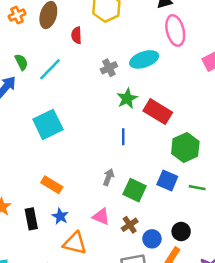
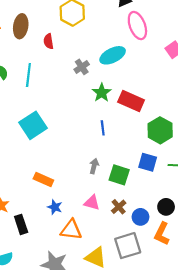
cyan line: (50, 69) -> (28, 75), turned -30
black rectangle: (31, 219) -> (21, 224), moved

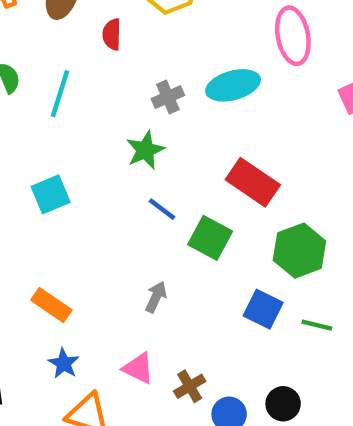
green star: (102, 93) -> (145, 150), moved
cyan square: (33, 125) -> (51, 194), size x0.7
blue line: (103, 128) -> (162, 209), moved, turned -56
green square: (119, 175) -> (210, 238), moved

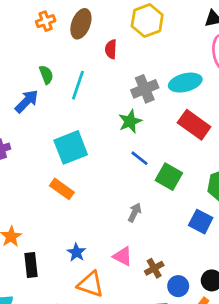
gray cross: (168, 97) -> (145, 89), size x1.4
red rectangle: (253, 182) -> (194, 125), moved
cyan square: (51, 194) -> (71, 147), size x1.4
orange rectangle: (51, 305) -> (62, 189), moved

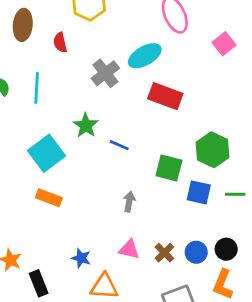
green star: (130, 121) -> (86, 126), moved
green square: (169, 177) -> (169, 168), moved
blue circle: (178, 286) -> (196, 252), moved

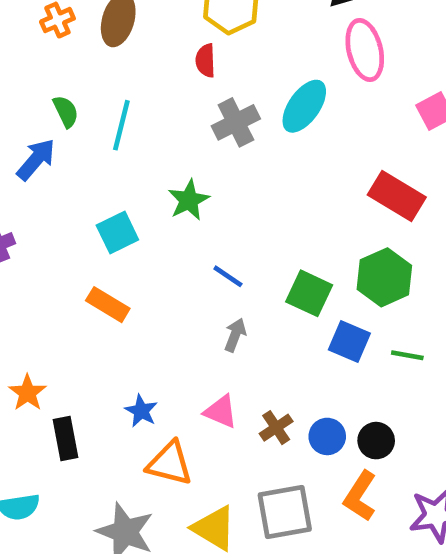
red semicircle: (60, 42) -> (205, 61), moved
cyan ellipse: (145, 56) -> (304, 106), turned -36
red rectangle: (165, 96) -> (397, 196), moved
blue line: (119, 145) -> (228, 276), moved
cyan square: (46, 153) -> (117, 232), size x0.7

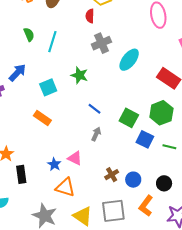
cyan ellipse: (304, 106) -> (129, 60), moved
blue arrow: (36, 159) -> (17, 73), moved
green star: (189, 200) -> (79, 75), turned -30
pink triangle: (221, 412) -> (75, 158), moved
black circle: (376, 441) -> (164, 183), moved

